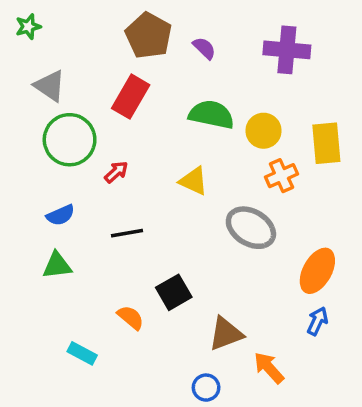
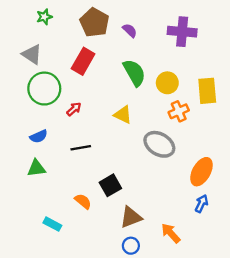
green star: (28, 27) -> (44, 17), moved
green semicircle: (211, 115) -> (134, 73), turned 48
brown triangle: (226, 334) -> (131, 217), moved

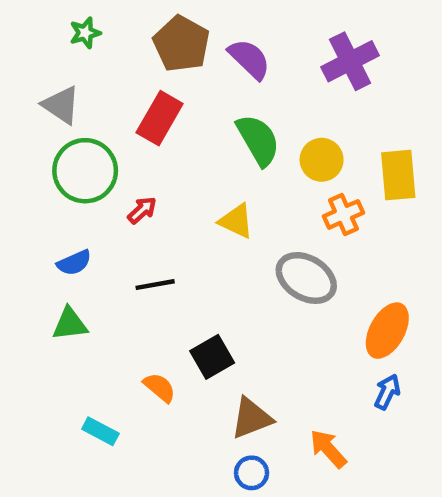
purple semicircle: (130, 30) -> (249, 59), size x1.5
purple cross: (182, 32) -> (350, 61), turned -32

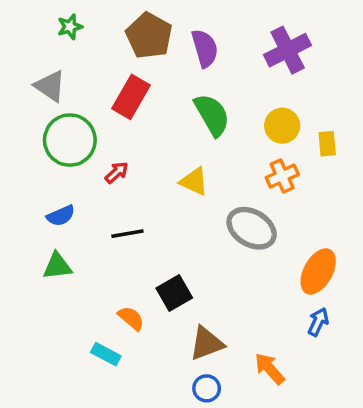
purple semicircle: (249, 59) -> (205, 48), turned 30
yellow circle: (322, 160) -> (282, 126), moved
yellow rectangle: (398, 175) -> (327, 144), size x0.6
cyan rectangle: (100, 431) -> (106, 354), moved

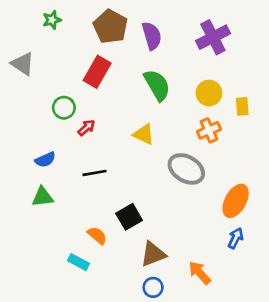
gray triangle: (50, 86) -> (23, 64), moved
green circle: (70, 140) -> (64, 108), moved, size x0.6

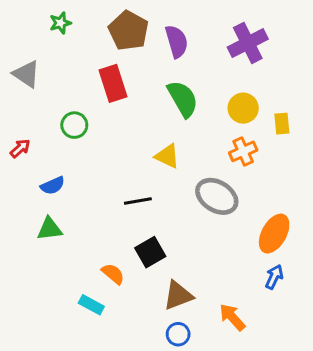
red rectangle: (97, 72) -> (113, 83), turned -48
red arrow: (87, 128) -> (20, 148), moved
black line: (94, 173) -> (138, 201), moved

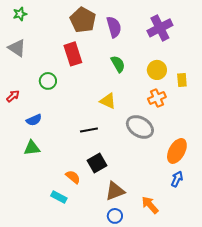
green star: (60, 23) -> (20, 14), moved
green semicircle: (183, 99) -> (118, 64), size x0.7

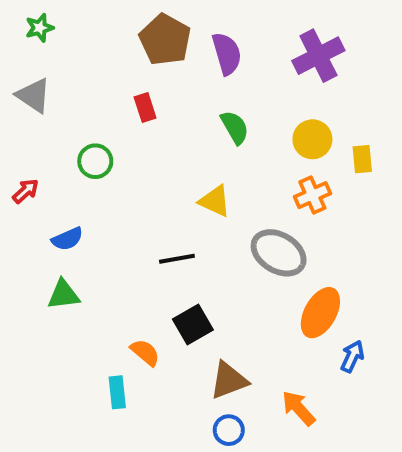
red rectangle: (73, 54) -> (145, 107), size x0.6
orange ellipse: (177, 151) -> (320, 313), moved
cyan rectangle: (59, 197) -> (117, 392), turned 56

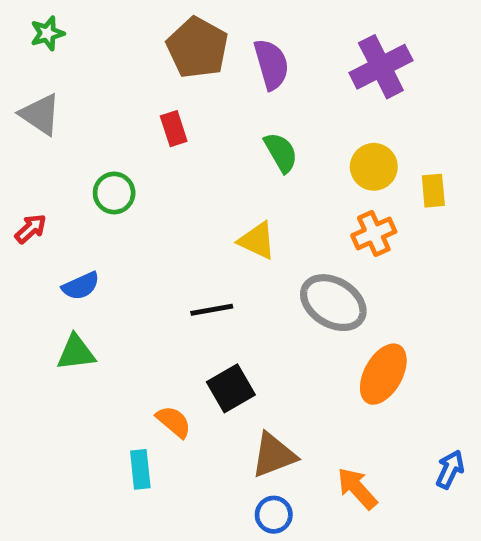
blue arrow: (352, 356) -> (450, 469), moved

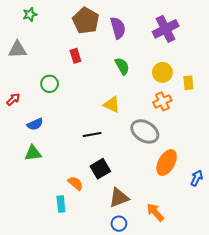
green star: (47, 33) -> (30, 14), moved
gray triangle: (40, 114) -> (17, 50), turned -36
blue arrow: (450, 469) -> (197, 178), moved

